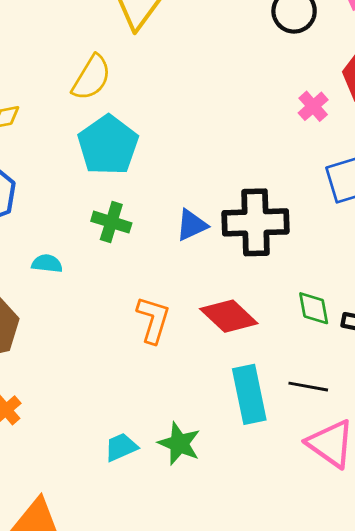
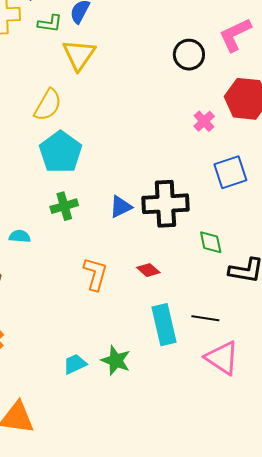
green cross: (111, 222) -> (64, 206), turned -32
green diamond: (314, 308) -> (211, 242), moved
red diamond: (229, 316) -> (148, 270), size x0.6

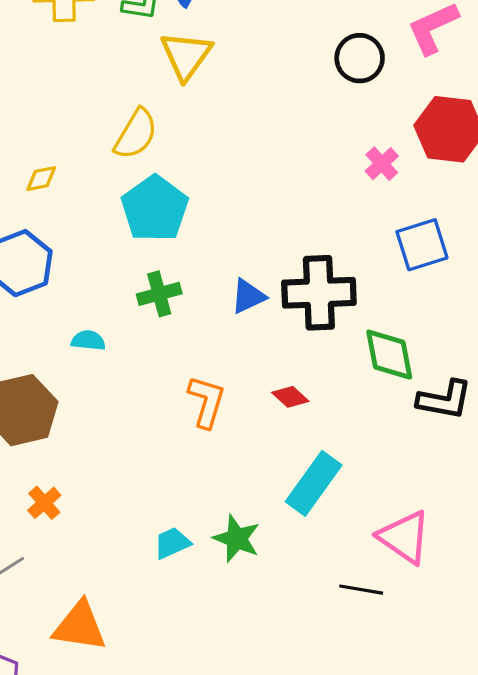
green diamond: (211, 242) -> (389, 355), size x1.4
black line: (205, 318) -> (361, 590), moved
cyan rectangle: (164, 325) -> (314, 483), turned 48

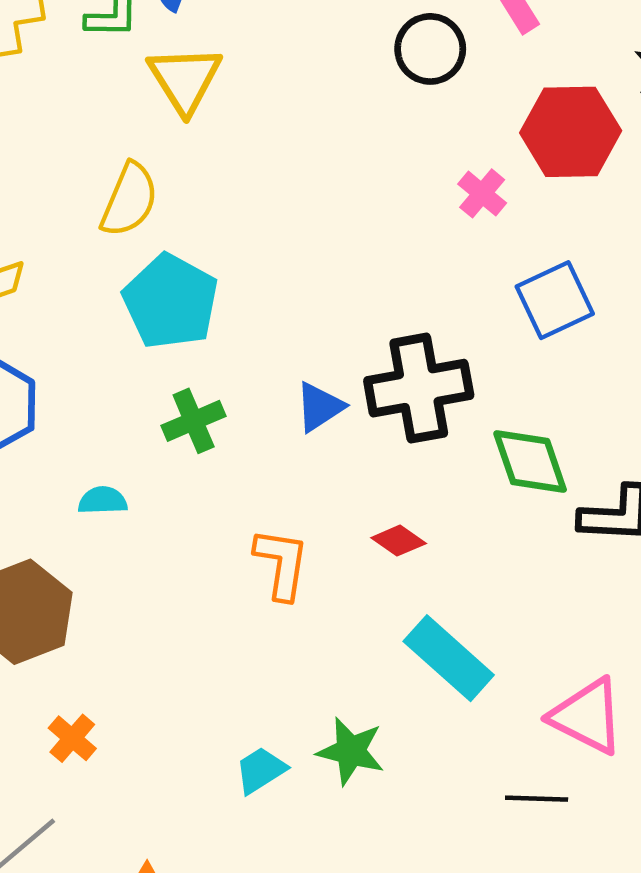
cyan rectangle: (314, 483) -> (449, 658), turned -76

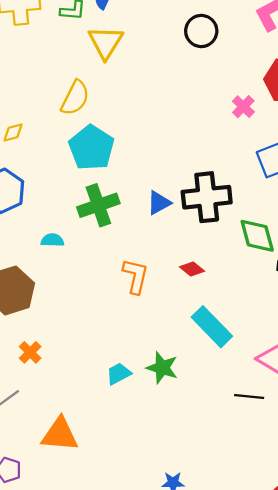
black circle: (430, 49) -> (201, 31), moved
green cross: (194, 421) -> (98, 205), size x1.4

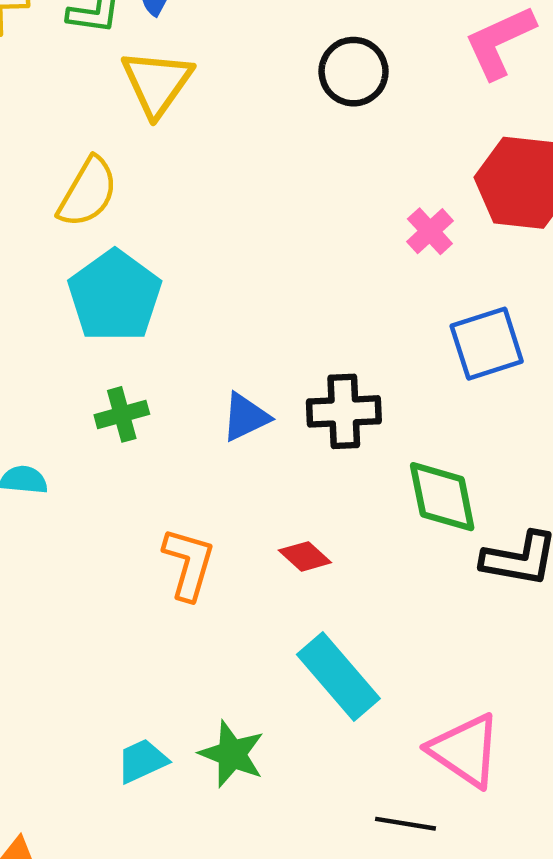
black cross: (207, 197) -> (344, 411), size x0.7
green cross: (98, 205) -> (122, 414), size x0.6

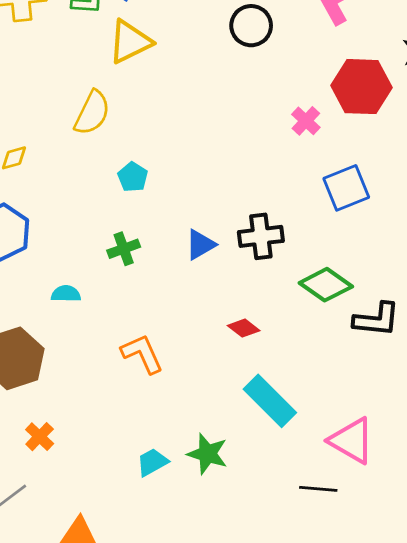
yellow triangle: (157, 83) -> (130, 42), turned 33
cyan pentagon: (115, 296) -> (133, 177), moved, size x0.5
green diamond: (442, 497) -> (326, 285), turned -39
orange L-shape: (189, 564) -> (142, 354), moved, turned -36

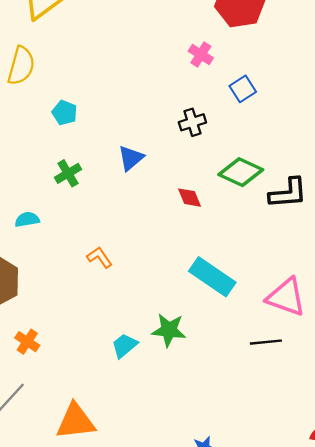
pink cross: (306, 121) -> (201, 54), moved
blue square: (346, 188) -> (243, 89), size x0.7
black cross: (261, 236) -> (192, 122), moved, size x0.7
red diamond: (244, 328) -> (189, 198), moved, turned 40
orange L-shape: (142, 354) -> (99, 257), size x0.7

